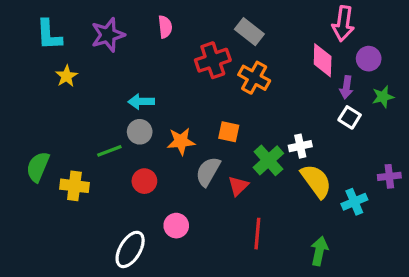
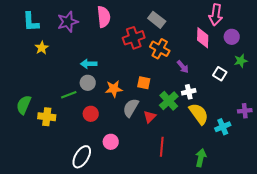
pink semicircle: (165, 27) -> (104, 17), size x1.5
purple arrow: (346, 87) -> (183, 67), moved, turned -48

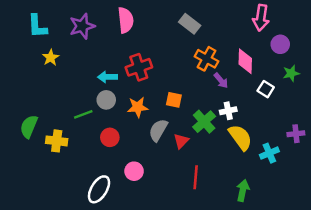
red cross: (134, 38) -> (139, 67), moved
pink diamond: (203, 38) -> (245, 61), moved
orange cross: (160, 49) -> (207, 59), moved

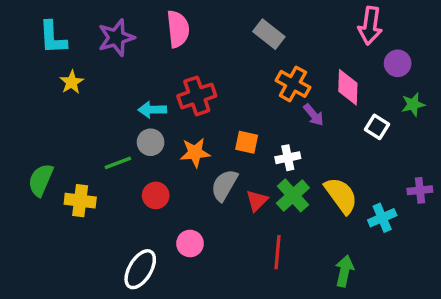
white cross: (228, 111) -> (288, 158), moved
green cross: (204, 122) -> (293, 195), moved

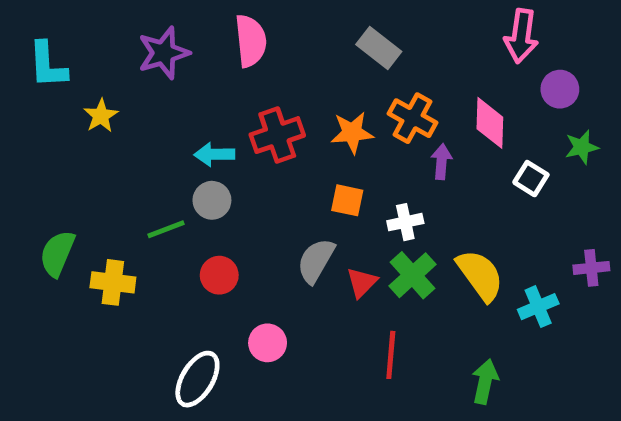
cyan L-shape: (53, 38) -> (48, 65), moved
purple arrow: (314, 115) -> (442, 162), turned -135
orange star: (195, 153) -> (352, 133), moved

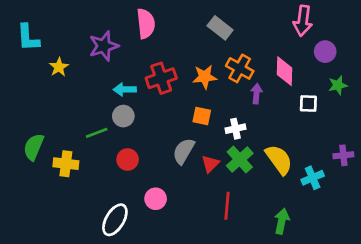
purple star: (164, 53) -> (104, 46), moved
white square: (531, 179) -> (308, 103), turned -30

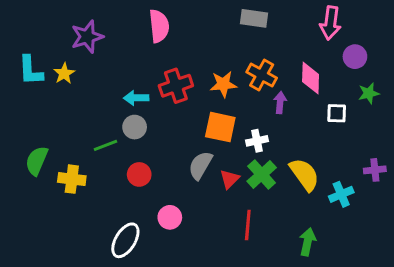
gray rectangle: (220, 28) -> (254, 18), moved, turned -30
cyan L-shape: (28, 38) -> (31, 70), moved
purple star: (104, 46) -> (87, 37), moved
orange square: (202, 116) -> (220, 127), size x1.5

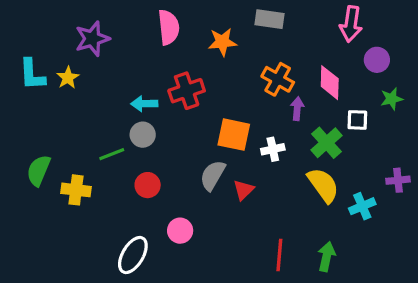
orange star: (223, 84) -> (222, 42), moved
green cross: (262, 174) -> (326, 143), moved
red line: (248, 225) -> (279, 255), moved

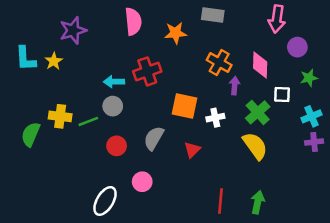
gray semicircle: (213, 175) -> (154, 138), moved
yellow cross: (76, 190) -> (60, 116), moved
cyan cross: (362, 206) -> (311, 116), moved

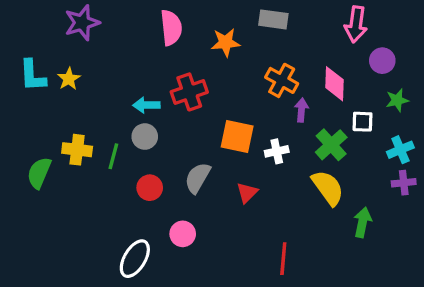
purple star: (73, 30) -> (82, 23), moved
green line: (88, 121) -> (113, 156), turned -54
green arrow: (258, 202) -> (362, 222), moved

